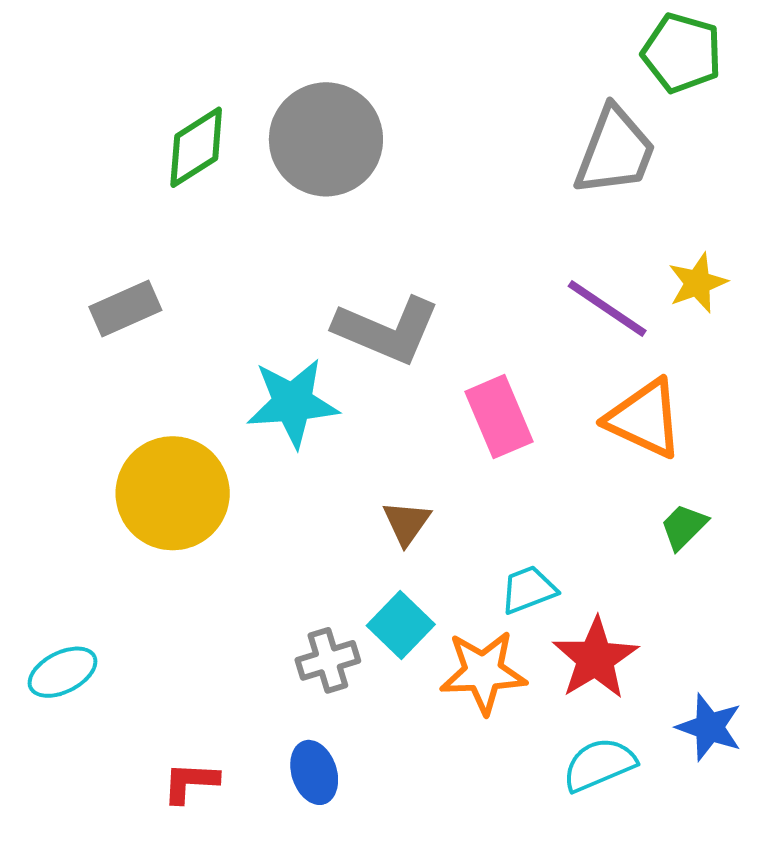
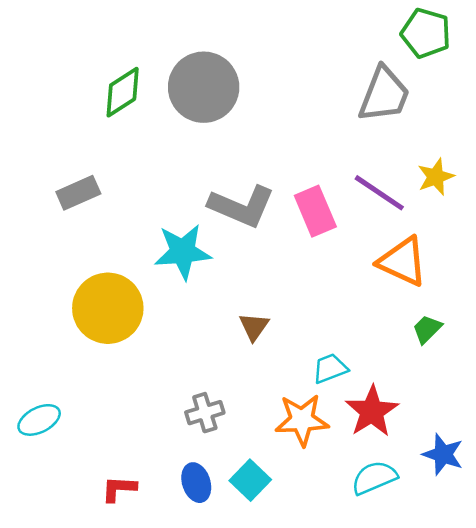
pink rectangle: (499, 417) -> (315, 211), moved
cyan square: (401, 625) -> (250, 480), moved

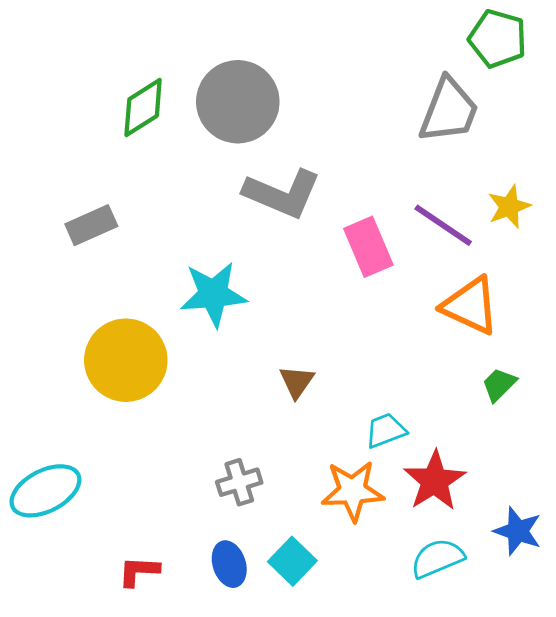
gray L-shape: (242, 206) -> (282, 194), moved
cyan ellipse: (39, 420) -> (45, 491), size x1.4

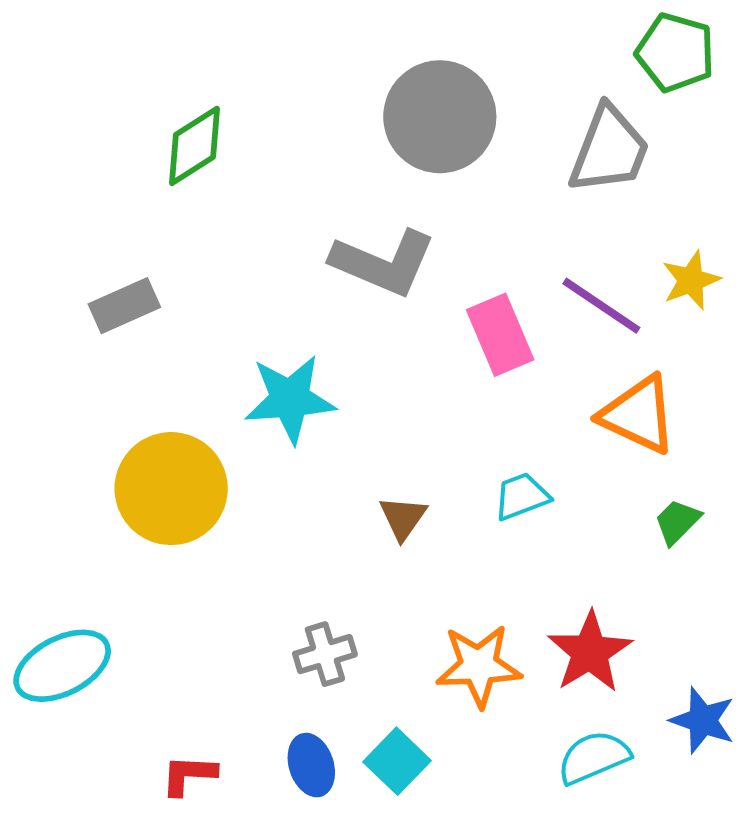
gray circle: (238, 102) -> (440, 117), moved
cyan trapezoid: (386, 431) -> (522, 496), moved

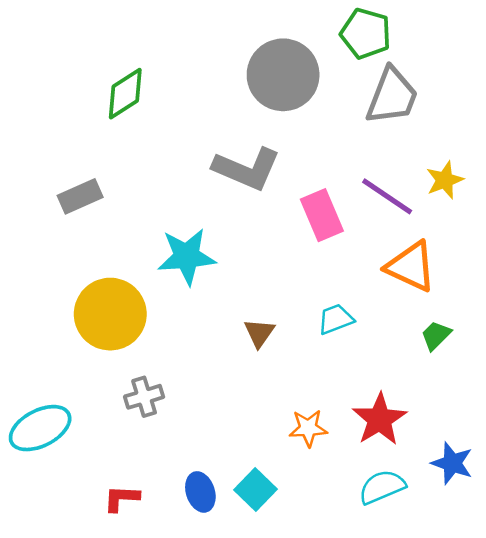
green pentagon: (675, 52) -> (366, 34), moved
gray cross: (325, 654) -> (144, 397), moved
orange star: (479, 666) -> (308, 428), size x0.7

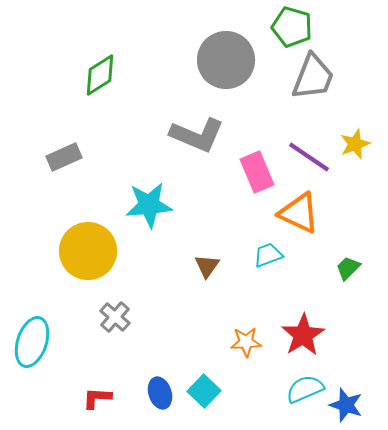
orange triangle: (411, 266) -> (299, 213), moved
gray cross: (144, 397) -> (115, 317), turned -32
cyan ellipse: (40, 428) -> (32, 342), turned -45
blue star: (452, 463) -> (346, 405), moved

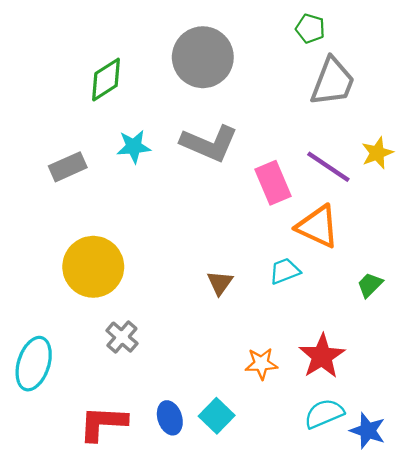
green pentagon: (292, 27) -> (310, 28), size x0.7
gray circle: (226, 60) -> (203, 57), moved
cyan star: (149, 205) -> (134, 147), moved, size x0.7
red L-shape: (97, 398) -> (103, 423), size x1.6

